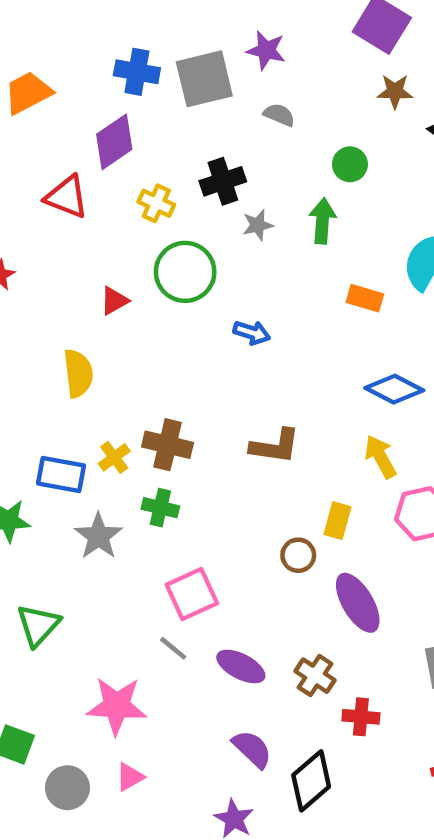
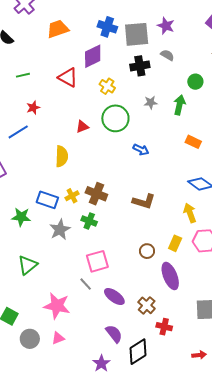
black cross: (223, 181) -> (140, 66), moved
yellow rectangle: (338, 521) -> (175, 243), moved

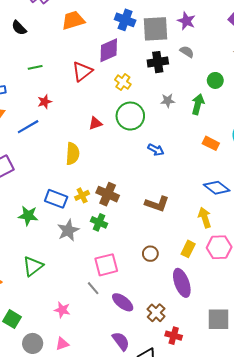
red triangle: (68, 77) -> (82, 71), turned 50
brown circle: (147, 251) -> (150, 254), moved
pink star: (57, 306) -> (62, 310), size x0.6

